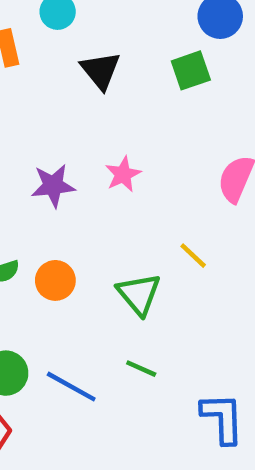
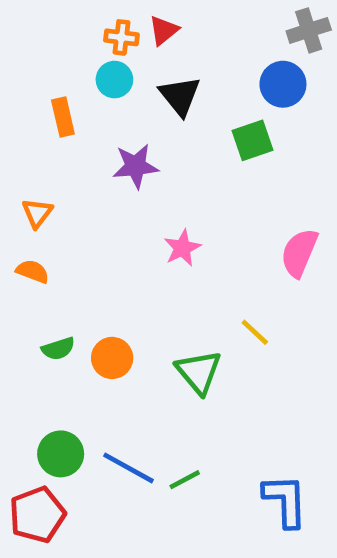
black triangle: (101, 70) -> (180, 96), moved
purple star: (53, 186) -> (136, 166), moved
green line: (141, 369) -> (185, 480), moved, turned -52

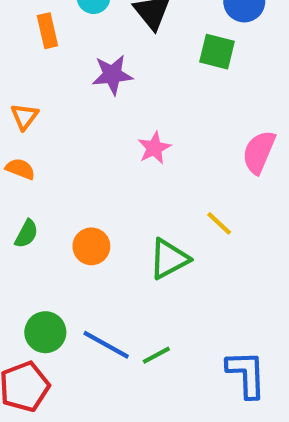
green square: (252, 140) -> (217, 52), turned 33
green semicircle: (58, 349) -> (26, 234), moved, turned -44
green triangle: (199, 372) -> (169, 259), turned 42

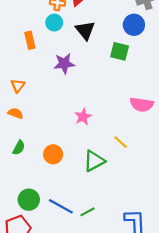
pink star: (154, 148) -> (83, 117), moved
pink semicircle: (259, 152) -> (142, 104), turned -105

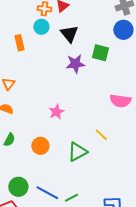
blue circle: (134, 25) -> (123, 30), moved
purple star: (64, 64) -> (75, 64), moved
pink star: (83, 117) -> (56, 112), moved

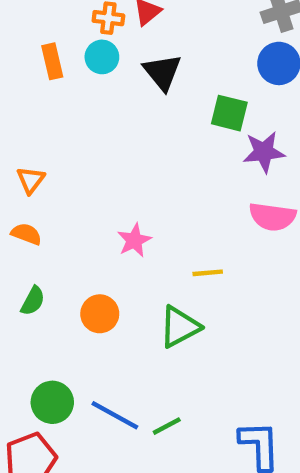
orange rectangle: (19, 43) -> (52, 61), moved
purple star: (75, 64) -> (264, 152), moved
yellow line: (101, 135) -> (208, 273), moved, turned -48

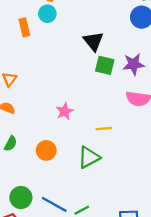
orange rectangle: (52, 61) -> (24, 27), moved
black triangle: (162, 72) -> (93, 41), moved
green square: (229, 113) -> (105, 65), moved

